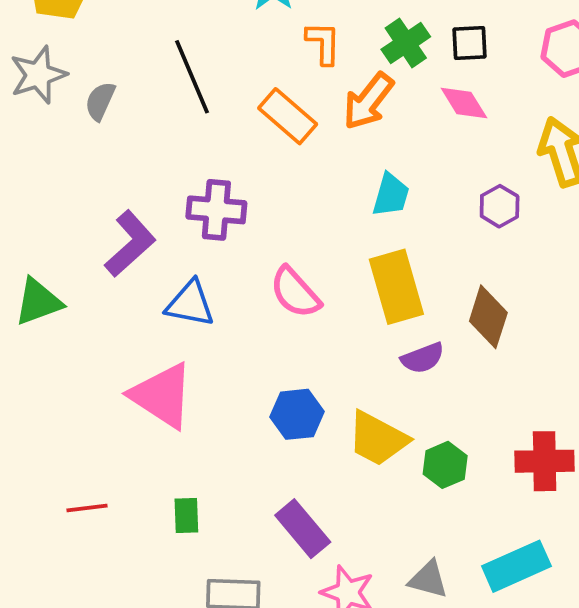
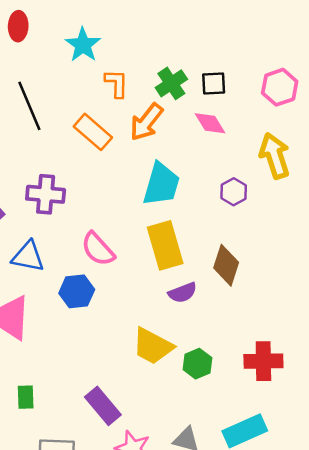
cyan trapezoid: (391, 195) -> (161, 184), size x1.5
blue hexagon: (297, 414) -> (77, 291), moved

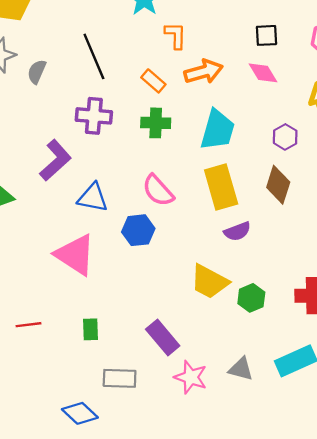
green cross: (171, 83) -> (156, 123), moved, turned 36
orange arrow: (146, 122) -> (204, 72), turned -144
orange rectangle: (93, 132) -> (153, 81), size x0.7
purple cross: (46, 194) -> (94, 116), moved
brown diamond: (226, 265) -> (278, 185), moved

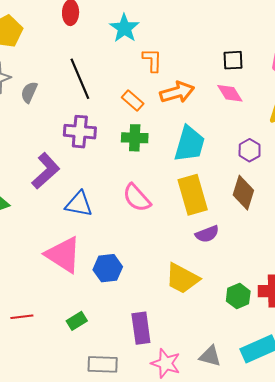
blue hexagon: (138, 230) -> (108, 268), moved
green hexagon: (251, 298) -> (238, 296), moved
green rectangle: (90, 329) -> (77, 321), turned 60
purple rectangle: (163, 338) -> (141, 328), turned 32

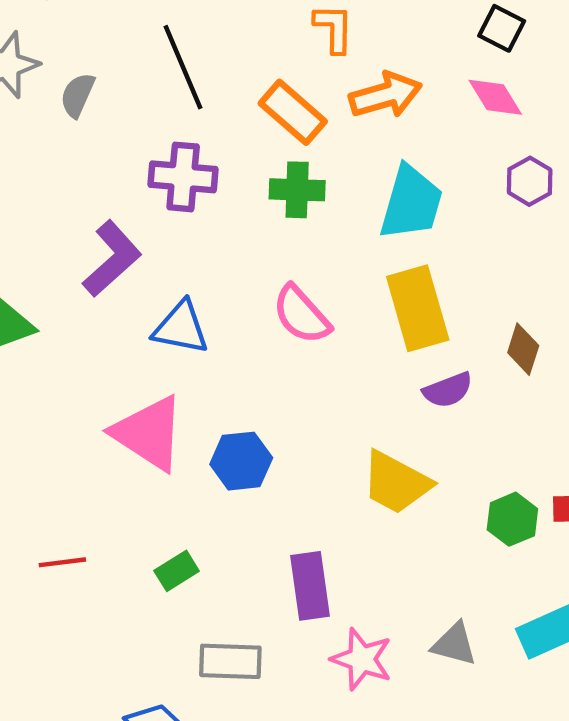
black square: (233, 60) -> (502, 28), turned 30
orange rectangle: (133, 101) -> (293, 112), size x1.4
purple hexagon: (250, 150) -> (530, 181), moved
brown diamond: (243, 193) -> (523, 349), moved, size x0.7

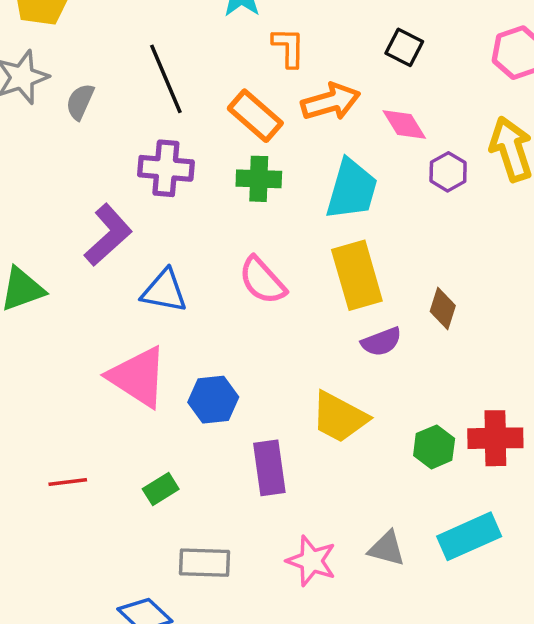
black square: (502, 28) -> (404, 47), moved
pink diamond: (495, 97) -> (404, 124), moved
purple rectangle: (310, 586) -> (269, 468), moved

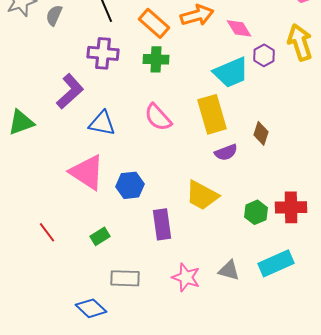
cyan trapezoid: (352, 189) -> (231, 72), moved, turned 51
red line: (68, 482) -> (47, 232), turned 60

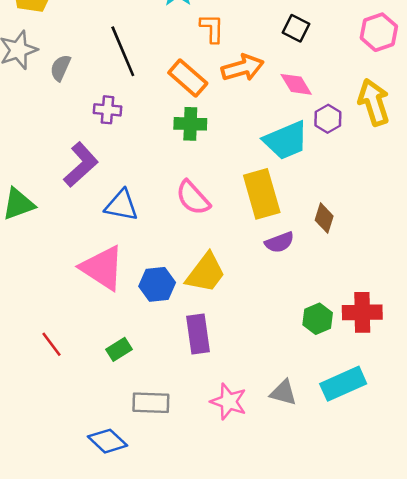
purple cross: (103, 53) -> (108, 110), moved, size x0.7
yellow trapezoid: (202, 195) -> (206, 273), moved, turned -81

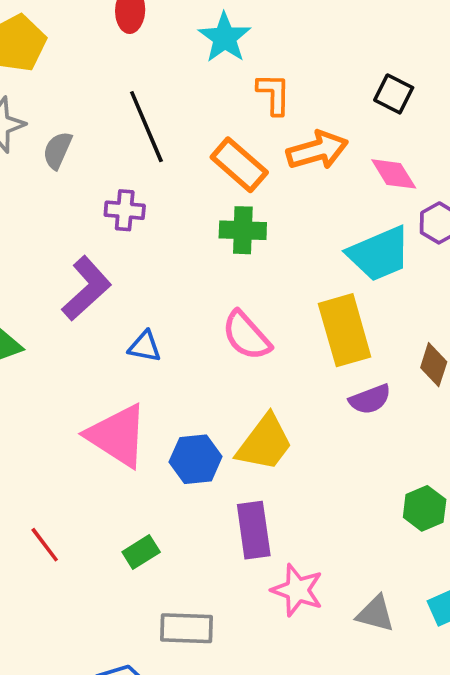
blue triangle: (122, 205) -> (145, 347), size x0.7
pink star: (229, 402) -> (297, 590), moved

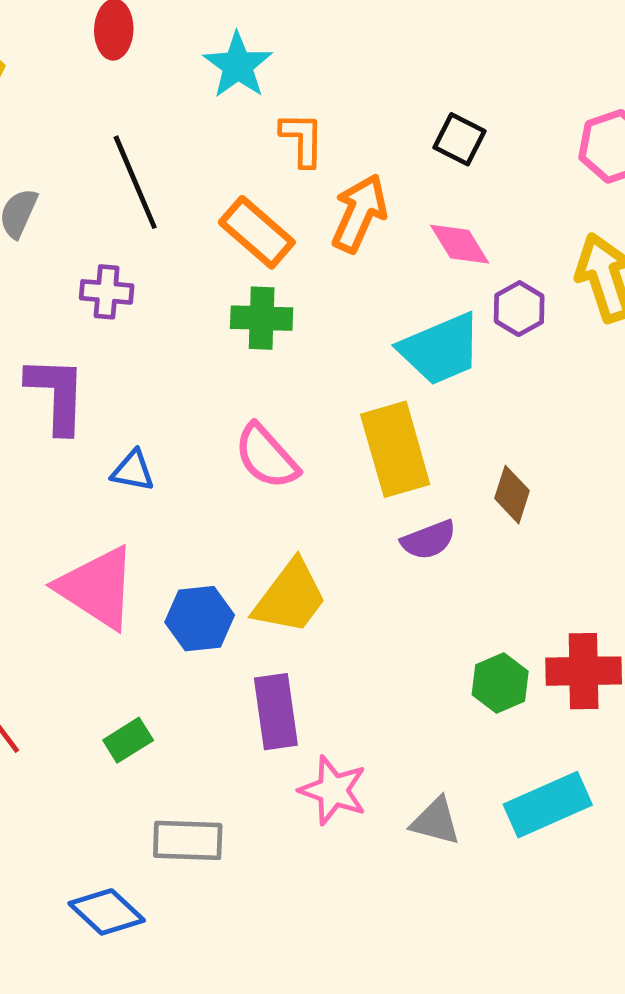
orange arrow: (317, 150) -> (359, 213), turned -50
purple L-shape: (87, 288) -> (57, 394), turned -46

